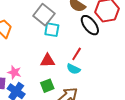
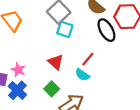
red triangle: (47, 61) -> (56, 62), turned 35
green square: (47, 86) -> (52, 89), turned -32

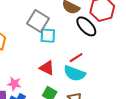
red line: (88, 59) -> (76, 58), turned 32
cyan semicircle: (82, 75) -> (75, 73), size x1.5

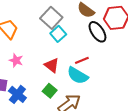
cyan square: (48, 36) -> (58, 34), turned 35
pink star: (14, 84) -> (16, 60), moved

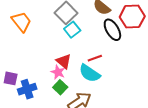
pink star: (16, 60) -> (58, 72), moved
blue cross: (17, 94) -> (27, 89), turned 30

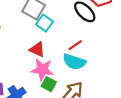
red triangle: (64, 61) -> (37, 49), moved
pink star: (58, 72) -> (42, 70), size x1.5

